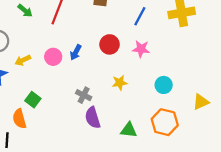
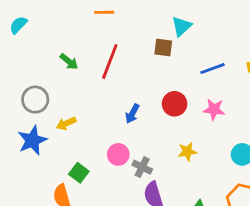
blue line: (140, 16) -> (213, 69), turned 42
pink circle: (53, 57) -> (118, 154), moved

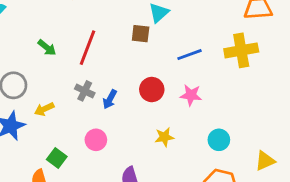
gray cross: (142, 167) -> (85, 91), moved

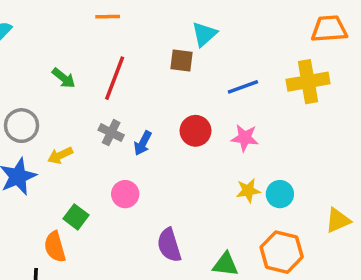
yellow star: (164, 137) -> (248, 191), moved

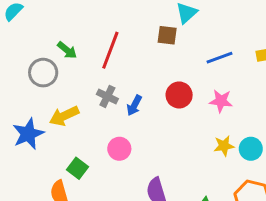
gray circle: (21, 126) -> (43, 73), moved
yellow arrow: (60, 155) -> (64, 116), size x1.4

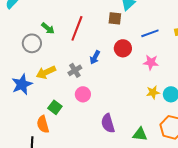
red circle: (179, 95) -> (123, 48), moved
gray cross: (107, 96) -> (75, 70), moved, turned 32
blue arrow: (134, 105) -> (95, 57), moved

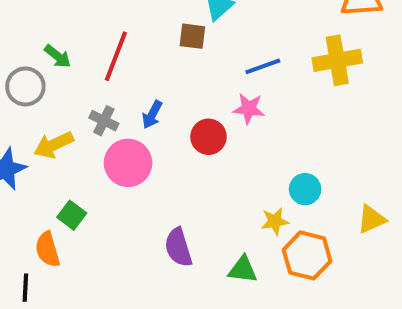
red circle: (123, 48) -> (208, 137), moved
pink star: (151, 62) -> (249, 109), moved
gray cross: (75, 70) -> (104, 121), moved, turned -32
yellow star: (153, 92) -> (275, 221), moved
pink circle: (83, 94) -> (128, 163), moved, size x1.5

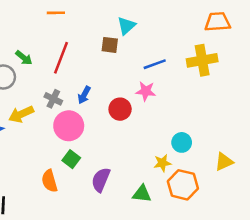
green square: (72, 215) -> (71, 159), moved
purple semicircle: (178, 247) -> (101, 180), turned 40
orange semicircle: (48, 249) -> (49, 181), moved

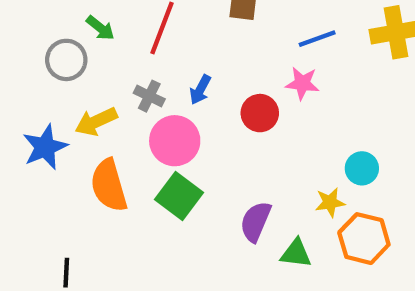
green square: (71, 159) -> (179, 196), size x1.5
purple semicircle: (101, 180) -> (256, 222), moved
orange semicircle: (49, 181) -> (109, 185), moved, size x1.4

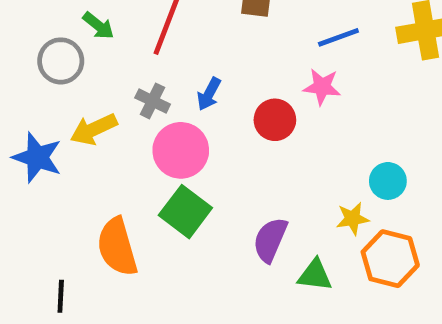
blue star: (45, 147) -> (37, 157), turned -30
orange semicircle: (109, 185) -> (117, 247), moved

